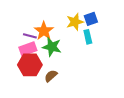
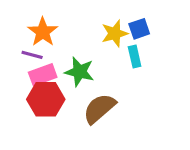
orange star: (44, 31) -> (43, 32), moved
purple line: (30, 36) -> (32, 55), moved
brown semicircle: (51, 76) -> (99, 108), moved, size x1.6

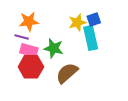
orange star: (43, 32) -> (29, 22), turned 30
cyan rectangle: (135, 56) -> (91, 38), size x1.6
pink rectangle: (43, 75) -> (29, 50), turned 36

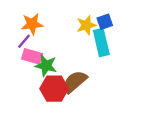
purple line: (22, 37) -> (24, 41), turned -64
green star: (54, 48) -> (46, 66), moved
red hexagon: (31, 67) -> (54, 89), moved

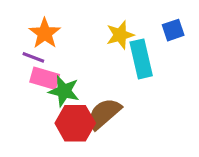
blue square: (105, 22) -> (173, 30), moved
orange star: (32, 24) -> (45, 33), turned -30
purple line: (24, 41) -> (33, 57), turned 70

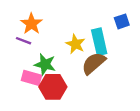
yellow star: (120, 35) -> (75, 44), moved, turned -30
pink rectangle: (45, 78) -> (31, 78), moved
brown semicircle: (104, 114) -> (94, 63), moved

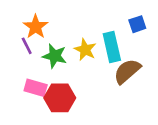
purple line: (24, 41) -> (27, 46), turned 42
brown semicircle: (94, 63) -> (127, 71), moved
green star: (45, 64) -> (55, 56), moved

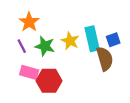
blue square: (137, 24) -> (113, 40), moved
purple line: (27, 46) -> (22, 46), moved
brown semicircle: (127, 71) -> (105, 59), turned 115

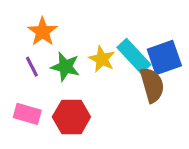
cyan rectangle: (92, 39) -> (134, 56), turned -30
blue square: (113, 40) -> (164, 58), size x1.6
pink rectangle: (29, 72) -> (27, 114), moved

